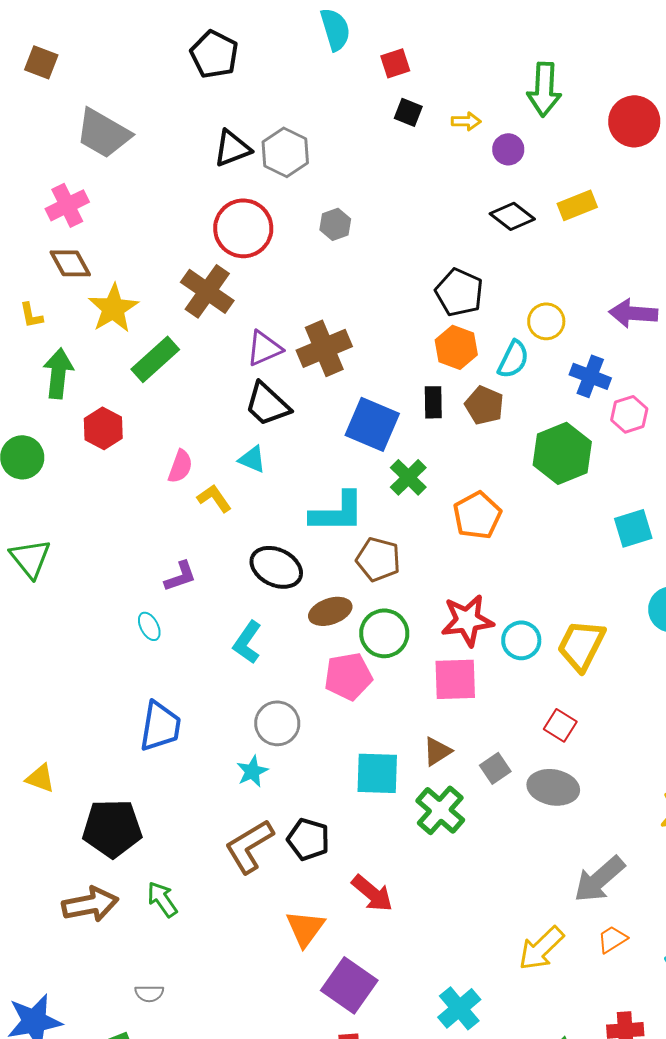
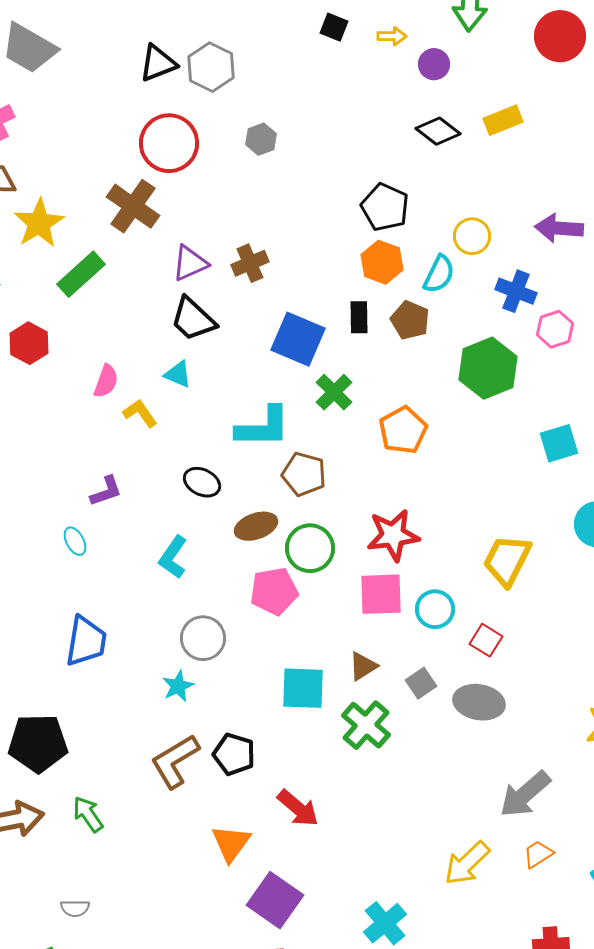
brown cross: (324, 348) -> (250, 263), size x0.7
black ellipse: (276, 567) -> (202, 482), size x0.7
cyan circle: (521, 640) -> (435, 609), moved

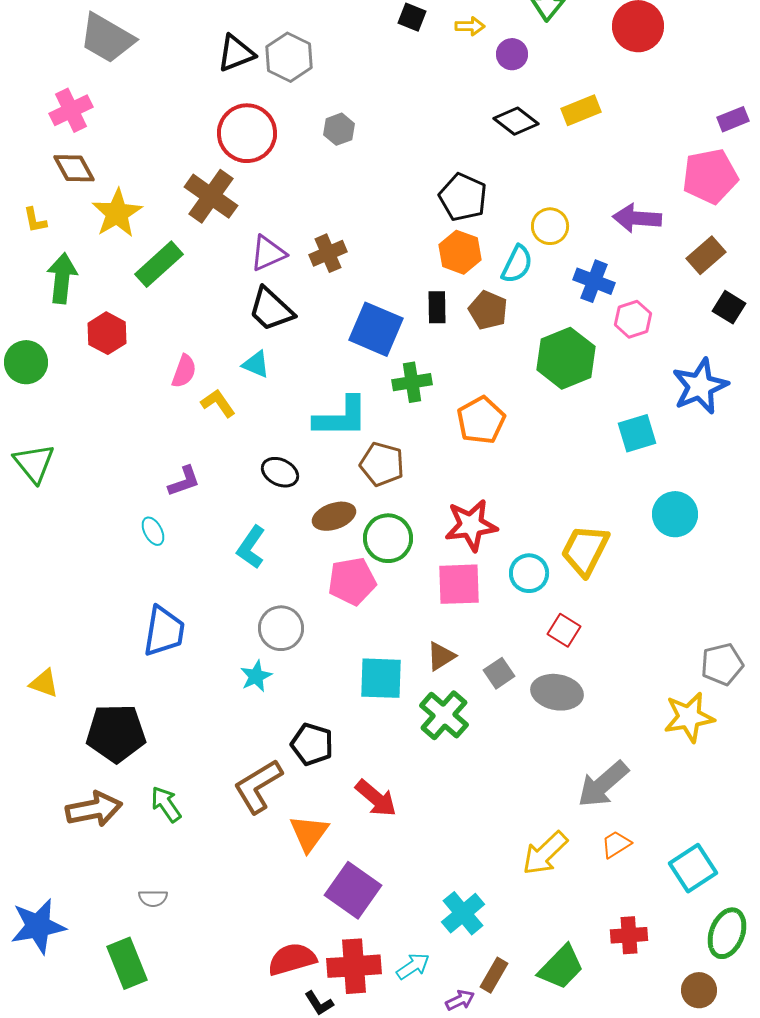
green cross: (334, 392) -> (412, 382), turned 36
cyan circle: (435, 609) -> (529, 573), moved
brown L-shape: (175, 761) -> (258, 786), moved

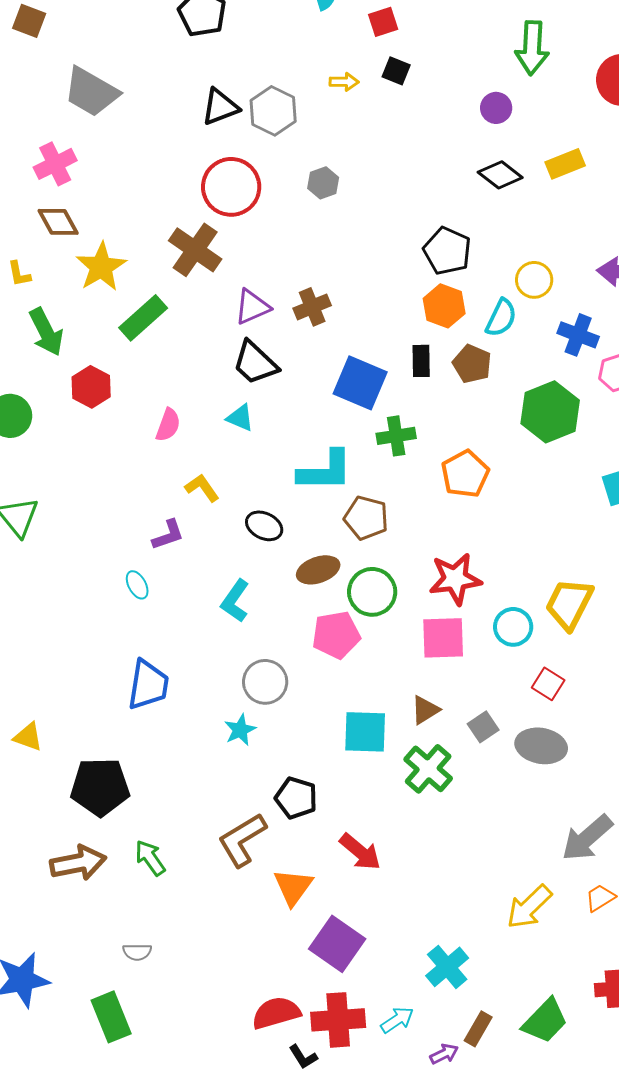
yellow arrow: (470, 26) -> (344, 82), moved
green arrow: (62, 278) -> (46, 332), turned 147
yellow L-shape: (218, 403) -> (202, 488), moved

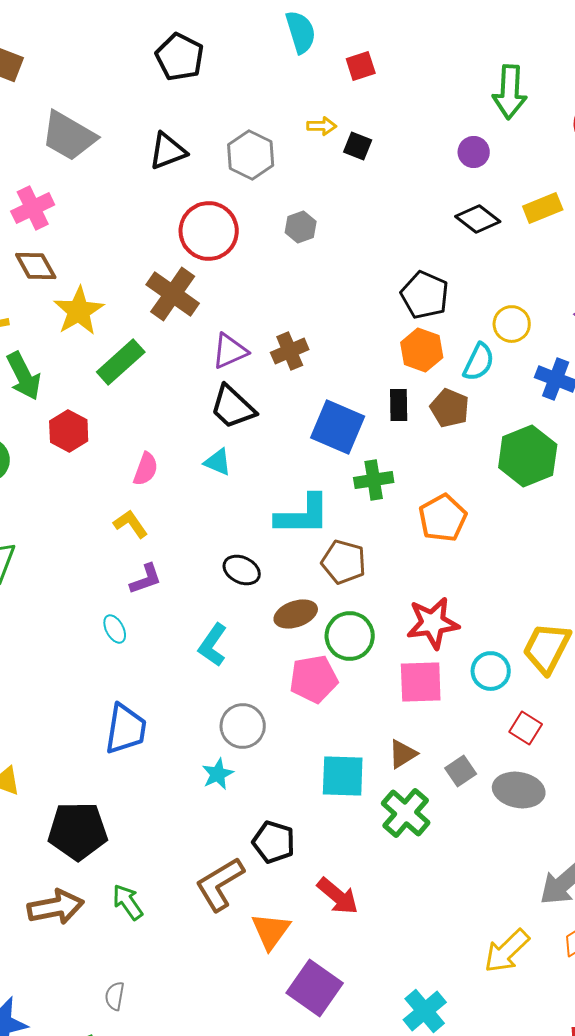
black square: (396, 71) -> (358, 146), moved
black triangle: (220, 107) -> (168, 151), moved
yellow L-shape: (202, 488) -> (131, 524), moved
gray semicircle: (137, 952) -> (115, 996), turned 100

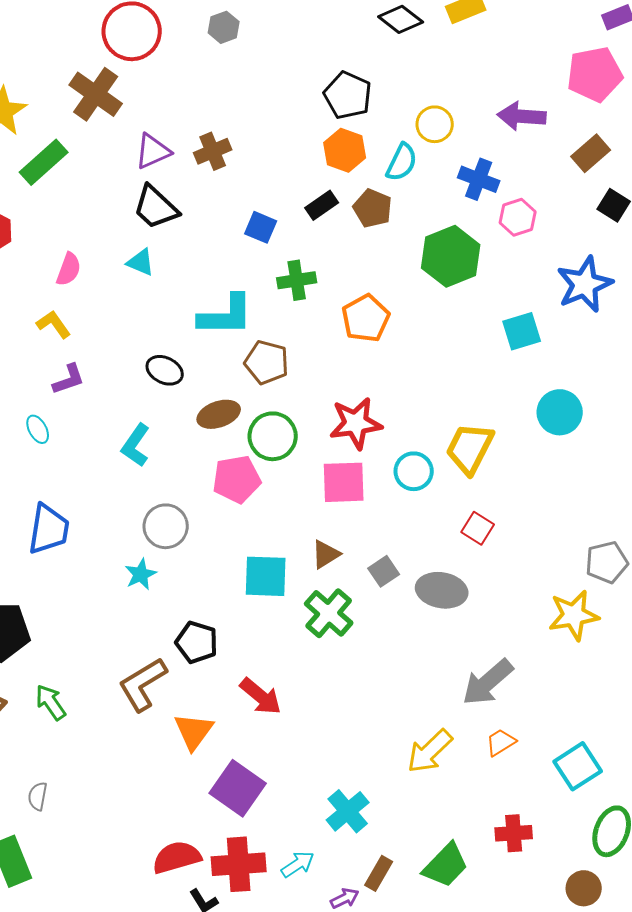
black rectangle: (399, 405) -> (322, 205), turned 56
blue square: (338, 427) -> (261, 227), size x0.6
red square: (526, 728) -> (478, 528), moved

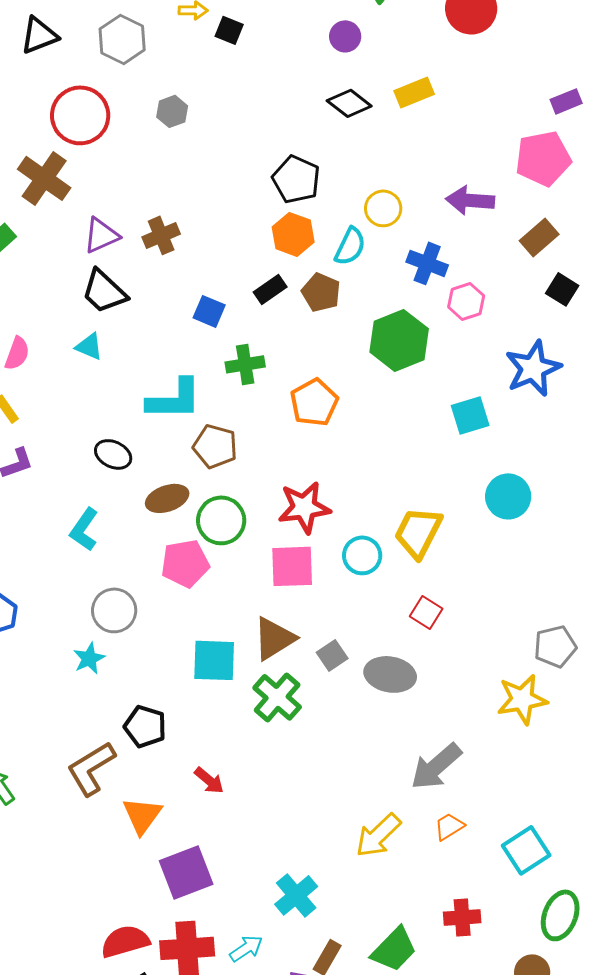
brown triangle: (326, 554) -> (274, 638), size x1.5
red arrow: (261, 696) -> (209, 780), size x0.7
purple square: (238, 788) -> (186, 872), turned 34

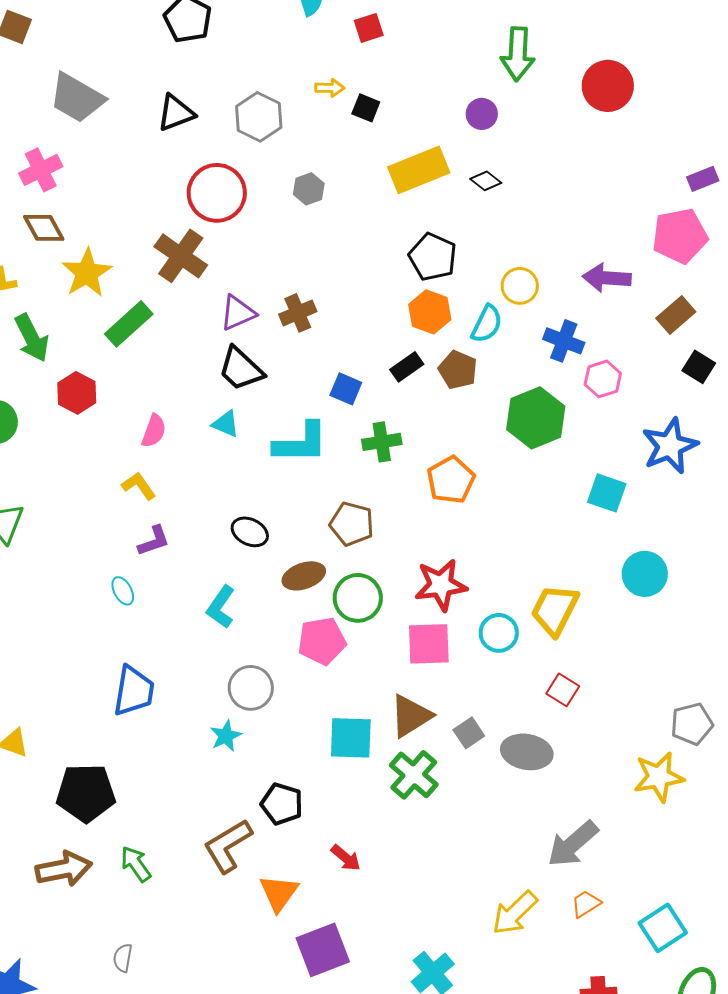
yellow rectangle: (414, 92) -> (419, 170), moved, size x1.5
black diamond: (349, 103) -> (486, 181), size x0.7
cyan L-shape: (174, 399) -> (301, 443), moved
cyan square: (470, 415) -> (607, 493), turned 36

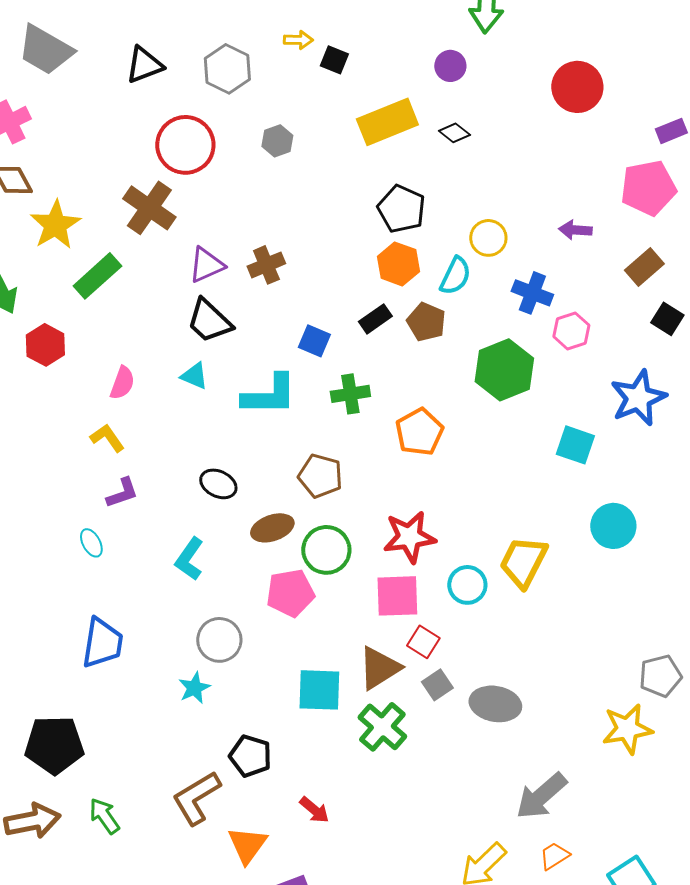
red circle: (608, 86) -> (577, 87), moved
purple arrow: (607, 278) -> (575, 230), size x0.7
red square: (563, 690) -> (423, 642), moved

